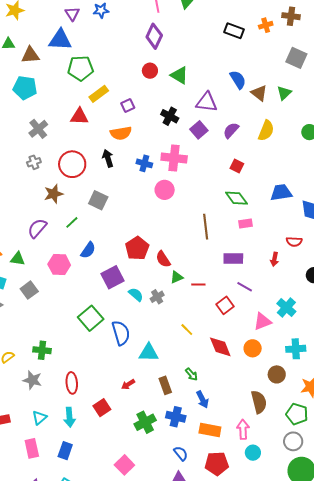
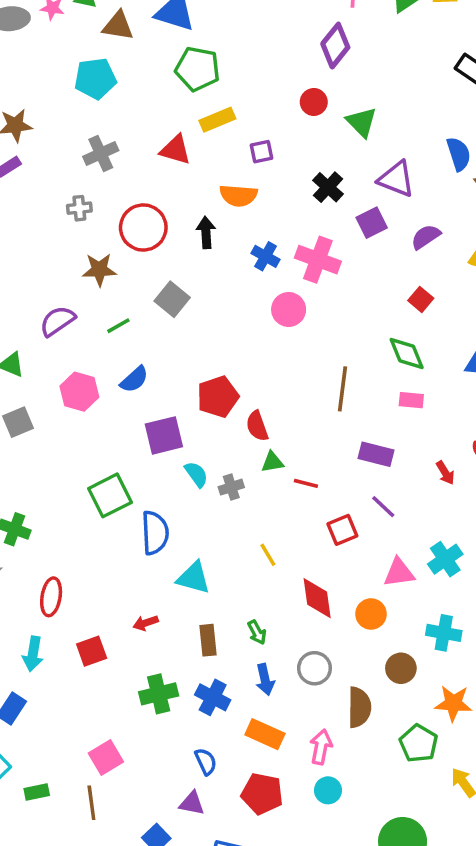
cyan pentagon: (25, 88) -> (95, 79), turned -30
red arrow: (274, 259) -> (445, 473), turned -56
gray circle: (293, 441) -> (314, 668), moved

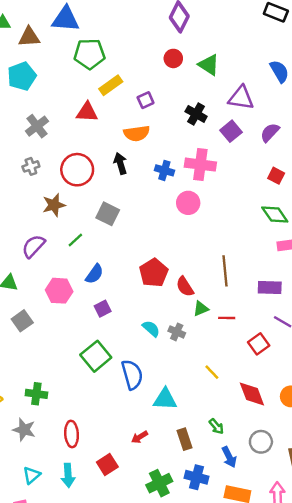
brown line: (343, 389) -> (225, 271), moved
purple square: (164, 435) -> (103, 309), moved, size x0.6
gray cross: (231, 487) -> (177, 332), turned -35

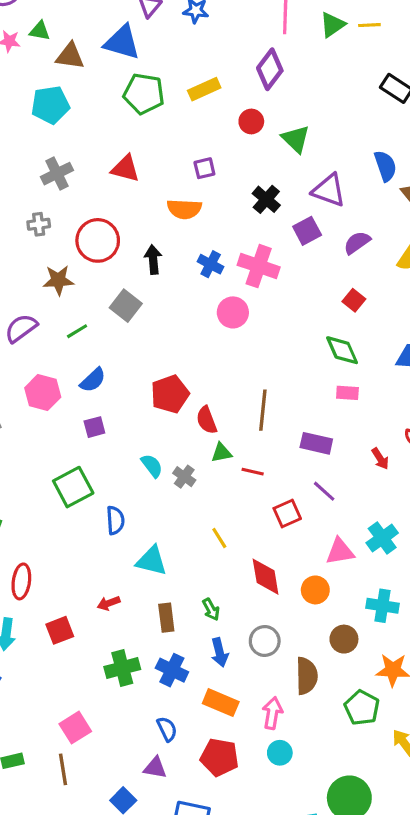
yellow rectangle: (111, 85) -> (204, 89), moved
black arrow: (120, 163) -> (153, 259), moved
blue semicircle: (132, 375) -> (115, 520), size x0.7

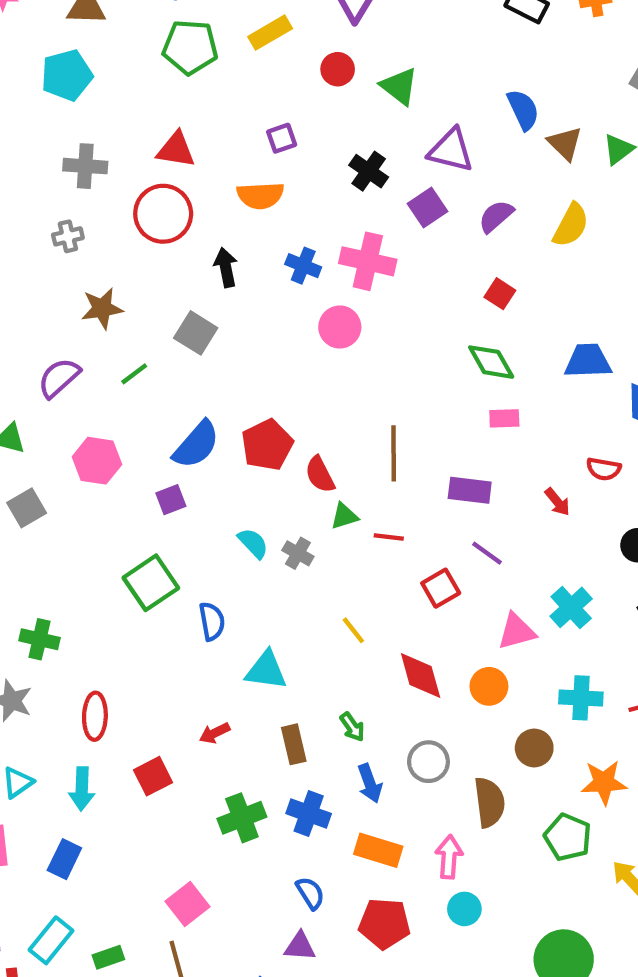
gray cross: (57, 174) -> (85, 166), turned 36
red circle: (98, 240) -> (163, 214), moved
blue semicircle: (93, 380) -> (196, 445), moved, size x1.4

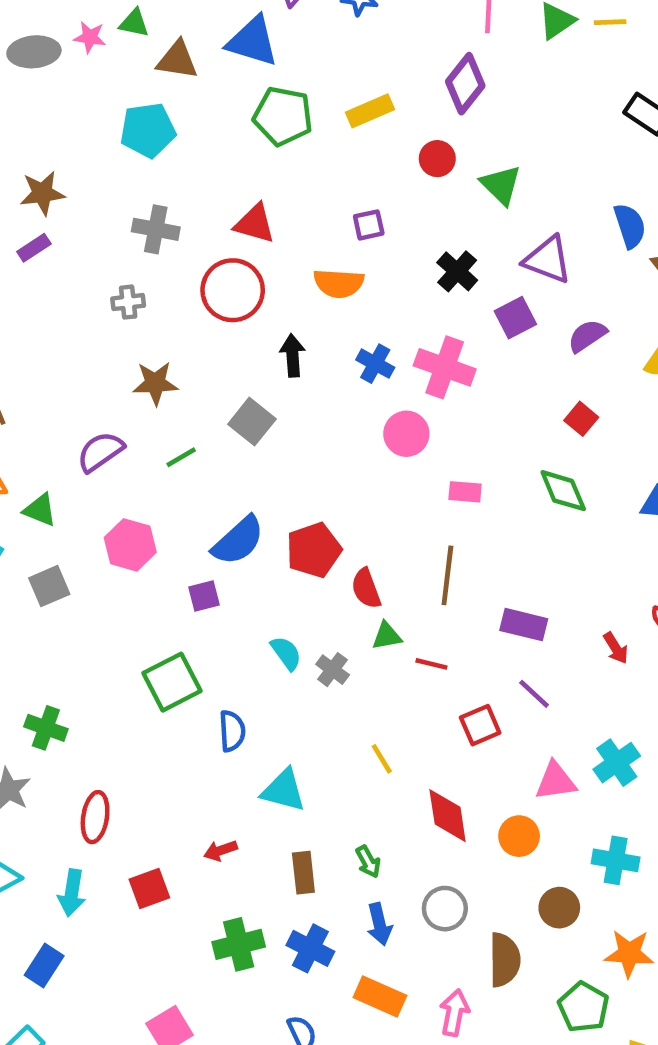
pink rectangle: (504, 418) -> (465, 492), moved

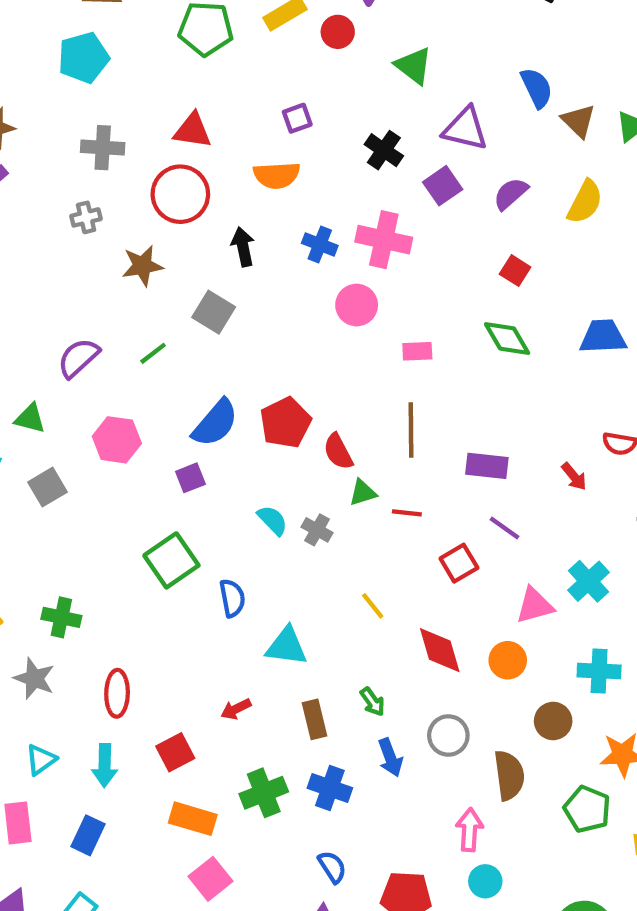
red circle: (437, 159) -> (338, 32), moved
brown star: (155, 383) -> (142, 266), moved
orange rectangle: (380, 996) -> (193, 819), moved

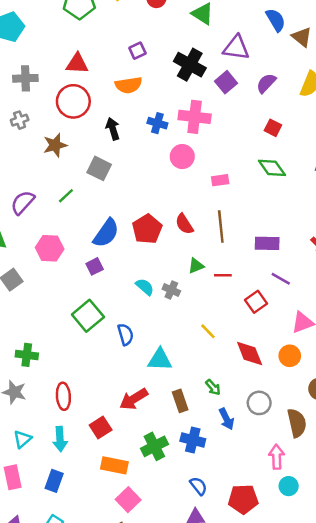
black cross: (384, 150) -> (190, 65), size x1.4
red semicircle: (338, 452) -> (184, 224), moved
red arrow: (236, 709) -> (134, 399), size x1.6

